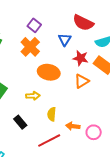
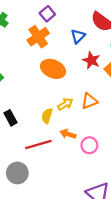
orange triangle: (82, 81) -> (89, 101), moved
yellow arrow: (33, 96) -> (65, 104), moved, turned -40

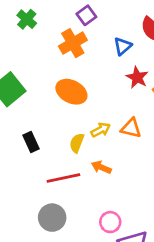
orange ellipse: (53, 69) -> (71, 92), moved
orange triangle: (89, 101) -> (131, 128), turned 30
pink circle: (89, 145) -> (110, 222), moved
gray circle: (17, 173) -> (52, 218), moved

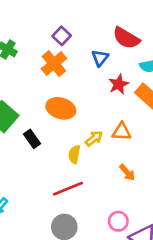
red star: (137, 77) -> (119, 84), turned 30
black rectangle: (31, 142) -> (32, 139), moved
orange arrow: (101, 167) -> (127, 172), moved, turned -144

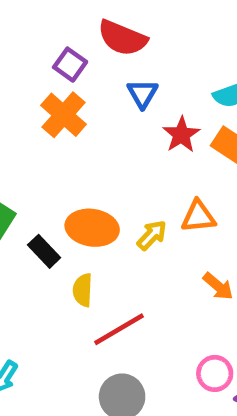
red semicircle: (126, 38) -> (122, 38), moved
orange ellipse: (61, 108) -> (92, 228), moved
yellow semicircle: (74, 154) -> (83, 290), moved

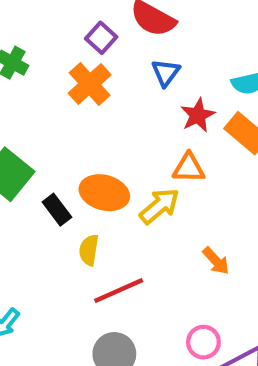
orange triangle: (198, 217) -> (189, 168), moved
yellow arrow: (152, 235) -> (159, 206), size x1.4

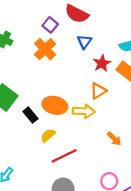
orange triangle: (189, 168) -> (98, 91), turned -30
yellow arrow: (159, 206) -> (84, 111), turned 45
yellow semicircle: (89, 250) -> (48, 135), turned 42

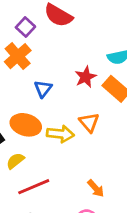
blue triangle: (84, 42) -> (43, 89), moved
orange triangle: (98, 91) -> (89, 122), moved, turned -42
orange arrow: (114, 139) -> (96, 188), moved

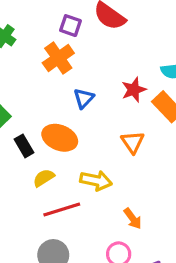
purple square: (25, 27) -> (71, 26), turned -30
yellow arrow: (60, 134) -> (96, 181), moved

